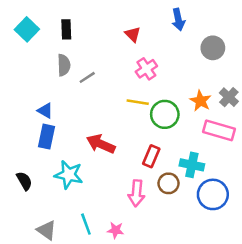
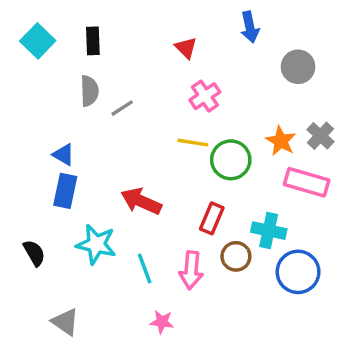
cyan line: (86, 224) -> (145, 268), moved

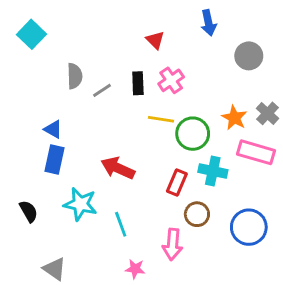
black rectangle: (93, 41) -> (138, 83), moved
cyan cross: (269, 231) -> (213, 171), moved
pink arrow: (191, 270) -> (173, 244), moved

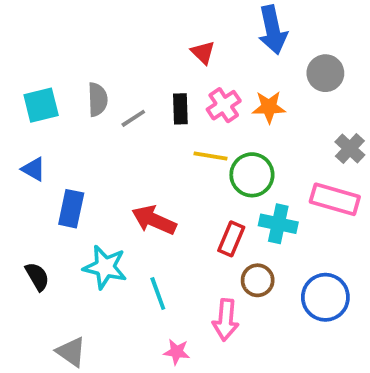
blue arrow: (208, 23) -> (273, 30), size x1.4
cyan square: (31, 34) -> (41, 105), moved, turned 32
orange star: (234, 118) -> (269, 107), moved, turned -30
blue triangle: (53, 129) -> (33, 169), moved

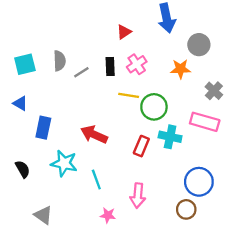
red triangle: (203, 52) -> (124, 32), turned 42
orange star: (269, 107) -> (180, 69), moved
brown circle: (258, 280) -> (186, 209), moved

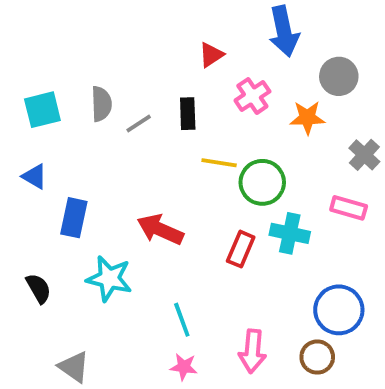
pink cross: (137, 64) -> (252, 96), moved
pink rectangle: (205, 122) -> (349, 208), size x0.7
cyan line: (96, 179) -> (182, 320), moved
pink arrow: (138, 196) -> (252, 351), moved

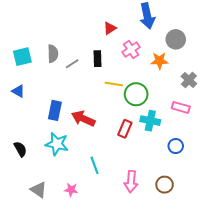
blue rectangle: (74, 218) -> (55, 110), moved
blue circle: (339, 310) -> (176, 146), moved, size x0.6
pink star: (184, 367) -> (71, 190), moved

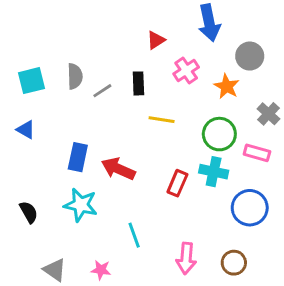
orange star: (159, 61) -> (227, 86), turned 30
green circle: (136, 94) -> (219, 134), moved
blue circle: (176, 146) -> (250, 208), size x1.6

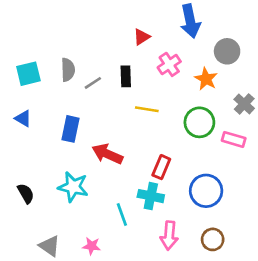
blue rectangle: (78, 157) -> (71, 129), moved
cyan cross: (214, 172) -> (151, 196), moved
blue circle: (250, 208) -> (206, 191), moved

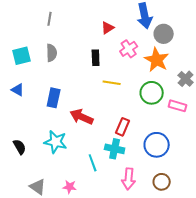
gray circle: (227, 51) -> (164, 34), moved
orange star: (206, 79) -> (157, 60), size x1.4
gray line: (93, 83) -> (50, 19), moved, turned -48

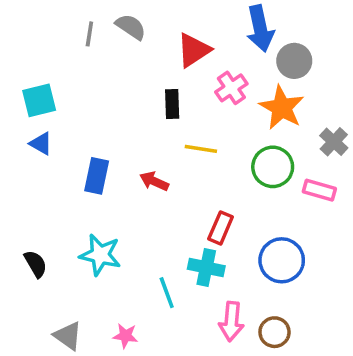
red triangle: (108, 28) -> (194, 50), size x1.5
gray semicircle: (52, 53) -> (131, 27), moved, turned -54
blue triangle: (18, 90) -> (41, 144), moved
red arrow: (82, 117) -> (154, 181), moved, size x0.7
brown circle: (162, 182) -> (274, 332), moved

